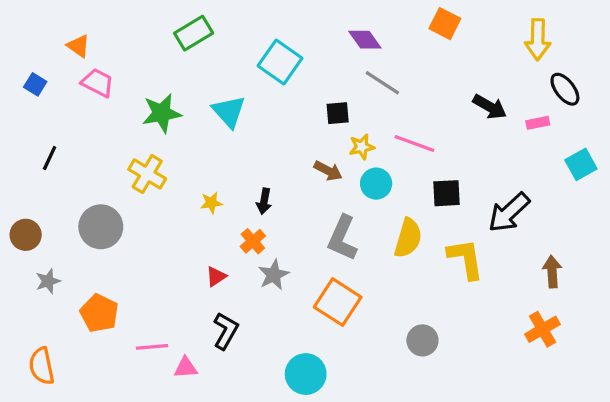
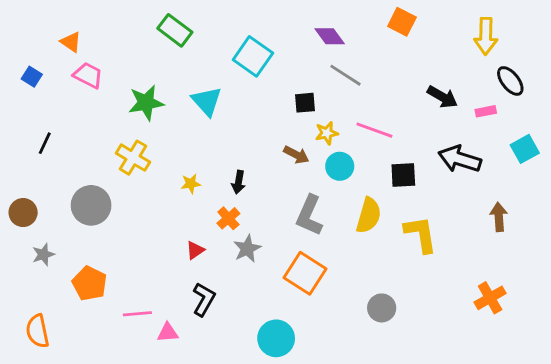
green rectangle: (194, 33) -> (175, 30), turned 68
black arrow: (509, 212) -> (460, 159), moved, turned 60
brown arrow: (552, 272) -> (499, 217), moved

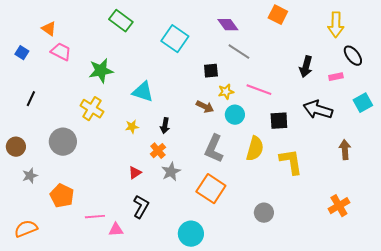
black arrow: (442, 97) -> (306, 67), turned 75
cyan triangle: (207, 101) -> (143, 92), moved, turned -30
orange semicircle: (38, 331) -> (26, 229), turned 80

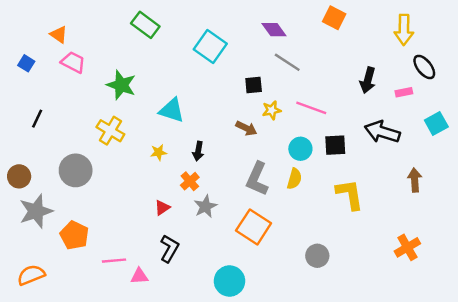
green star: (101, 71) -> (121, 85), turned 30
cyan circle: (235, 115) -> (300, 149), moved
yellow semicircle: (255, 149) -> (294, 179), moved, size x0.7
gray star: (30, 176) -> (36, 211), size x1.8

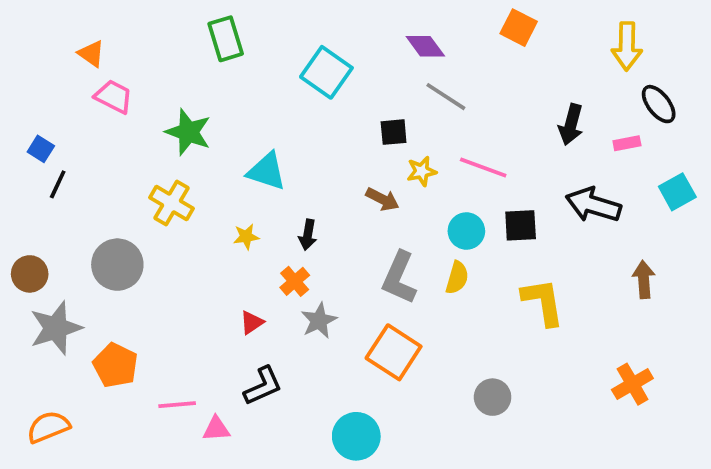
green rectangle: (145, 25) -> (226, 39), turned 36
blue square: (26, 63) -> (41, 149), moved
black L-shape: (169, 249) -> (263, 386), turned 36

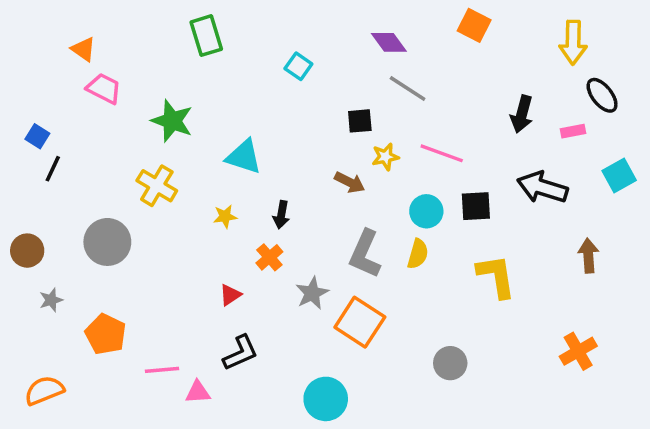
cyan square: (326, 72) -> (298, 66), size x0.6
gray star: (319, 321) -> (312, 293), moved
gray star: (56, 328) -> (51, 300), size x0.5

